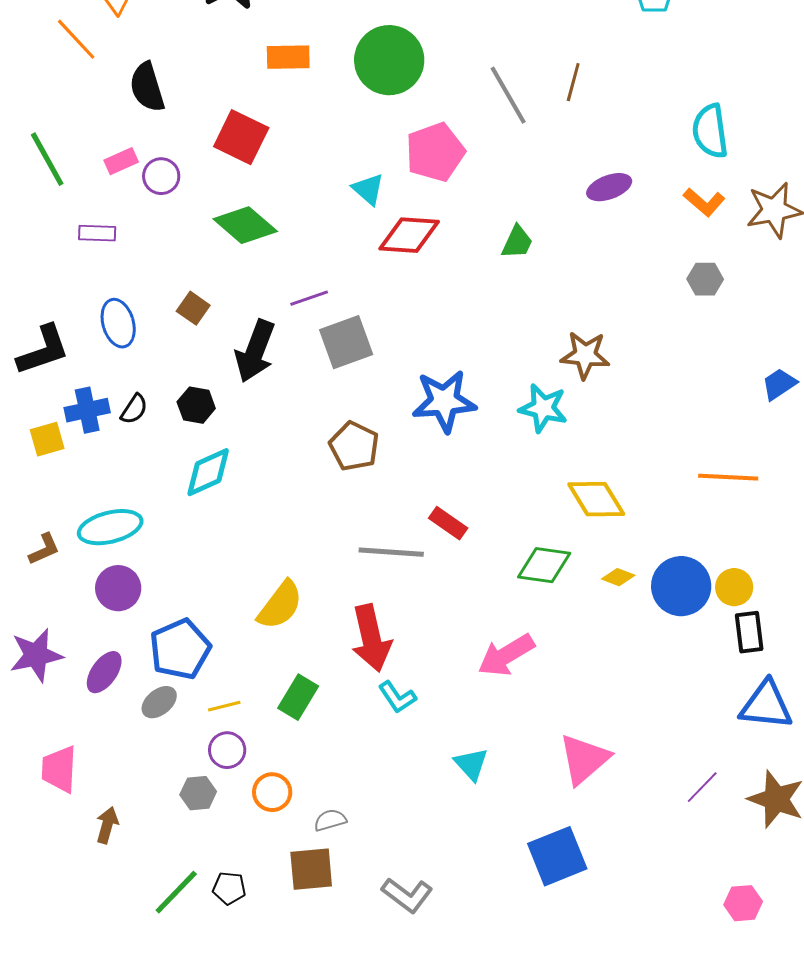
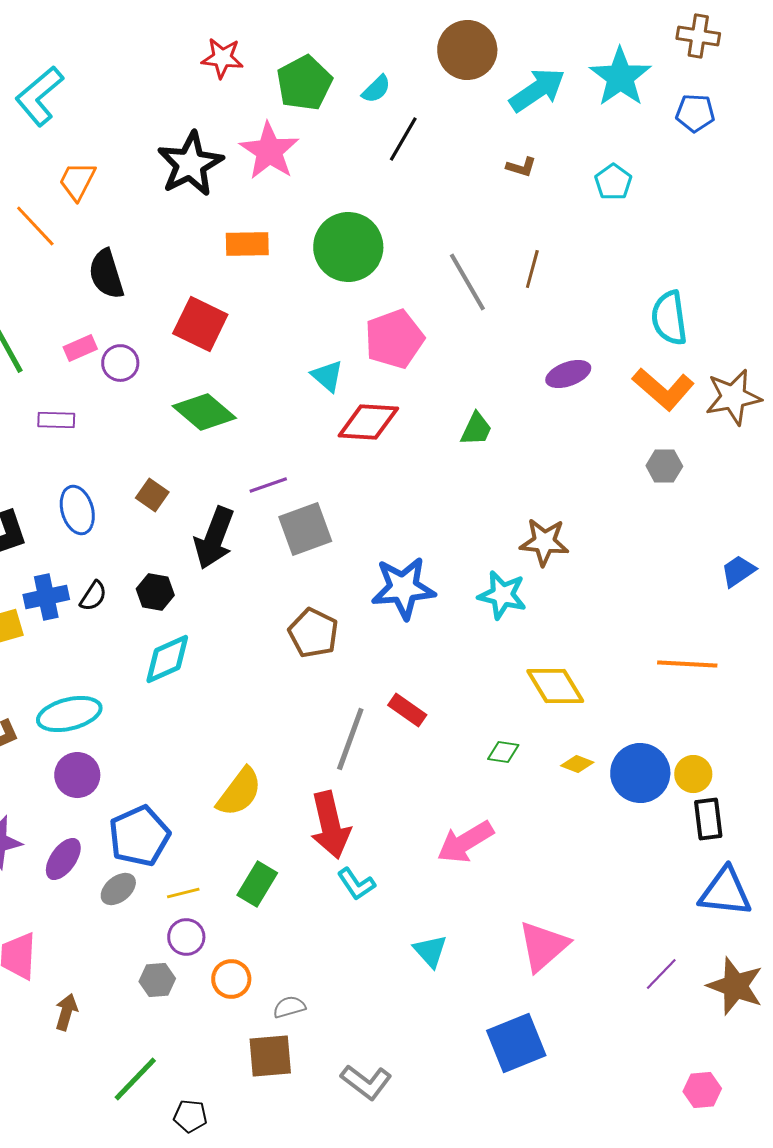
orange L-shape: (704, 202) -> (663, 389), size x1.5
gray line: (391, 552) -> (350, 739), turned -74
green diamond: (544, 565) -> (503, 752), size x0.6
black pentagon: (229, 888) -> (190, 1116), moved

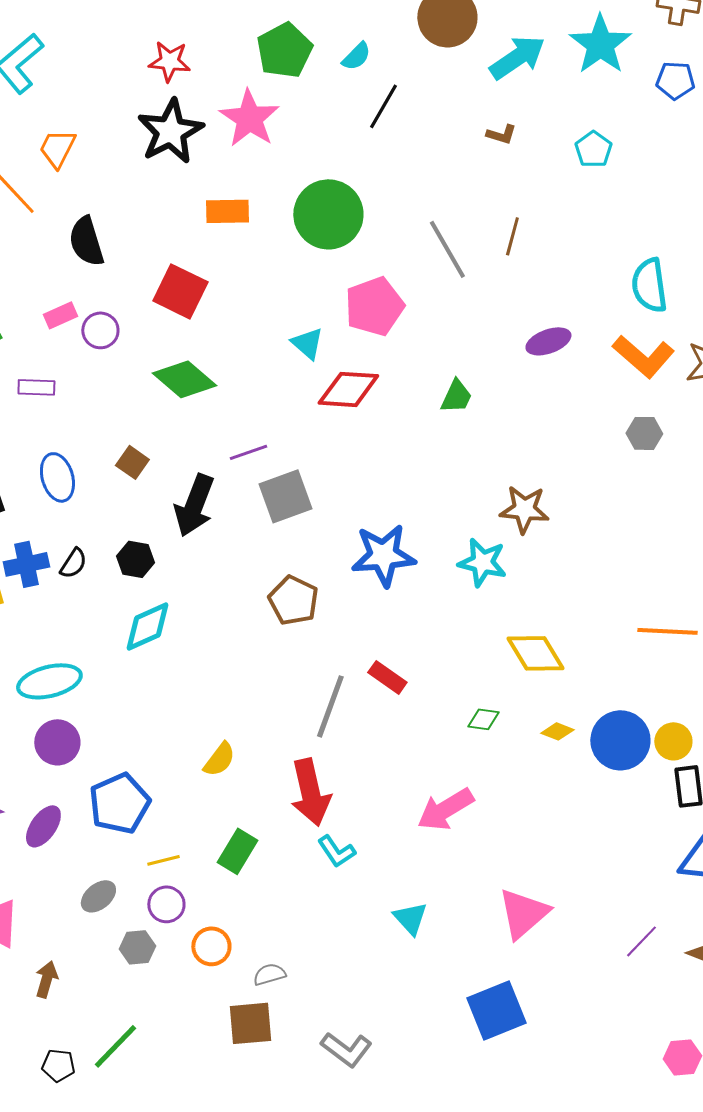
red star: (222, 58) -> (169, 61), moved
yellow semicircle: (239, 792) -> (219, 759), size x0.7
gray ellipse: (118, 889) -> (98, 896), moved
black pentagon: (190, 1116) -> (58, 1065), moved

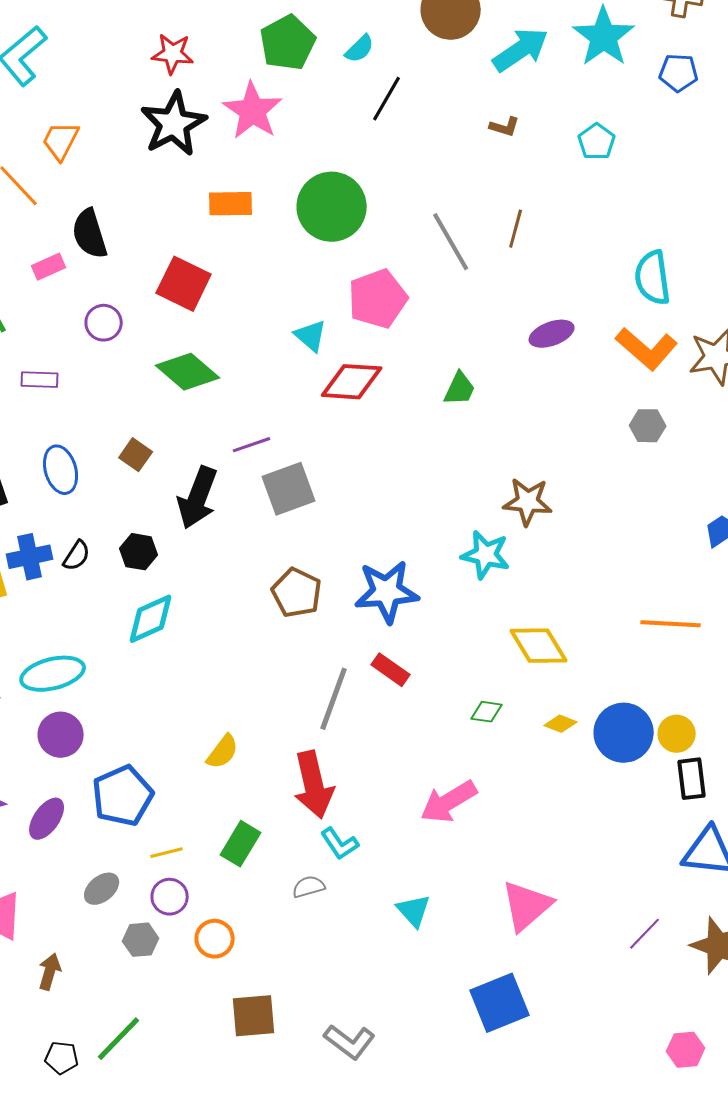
pink rectangle: (60, 315) -> (49, 267), moved
blue star: (383, 555) -> (387, 592), moved
gray semicircle: (269, 974) -> (309, 887), moved

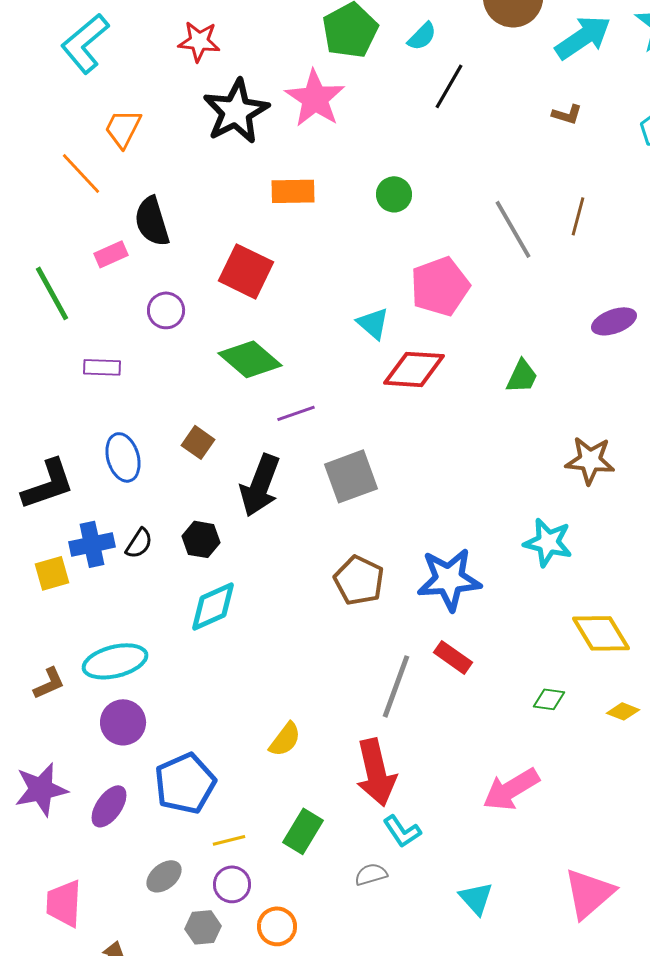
red star: (173, 54) -> (199, 41), moved
green circle: (332, 207) -> (394, 194), size x0.5
purple line: (252, 445) -> (296, 413), moved
brown star: (528, 502) -> (590, 460), moved

